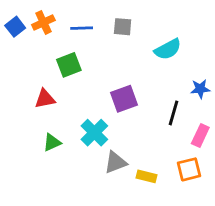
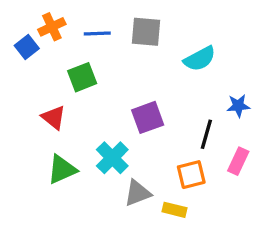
blue square: (15, 27) -> (27, 47), moved
gray square: (123, 27) -> (146, 32), size x1.4
red triangle: (45, 99) -> (54, 117), turned 50
green triangle: (52, 143) -> (62, 170), size x1.4
orange square: (189, 169) -> (191, 175), moved

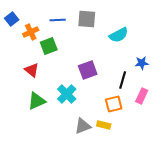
orange cross: (52, 27) -> (31, 32), moved
blue square: (27, 47) -> (12, 19), moved
gray triangle: (138, 193) -> (83, 126), moved

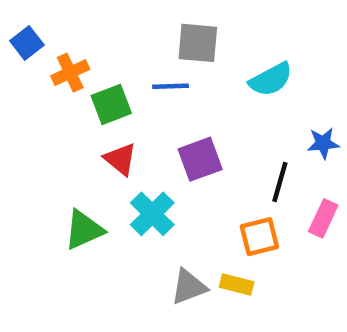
blue line: (58, 20) -> (170, 86), moved
red triangle: (32, 70) -> (120, 159), moved

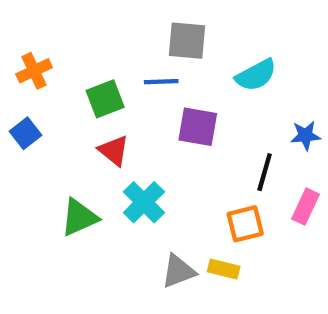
blue square: (27, 43) -> (25, 133), moved
orange cross: (70, 73) -> (34, 71), moved
purple square: (200, 159) -> (198, 127), moved, turned 30

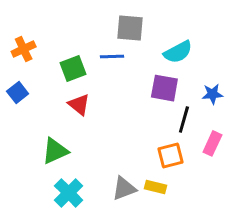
purple square: (198, 127) -> (164, 88), moved
cyan cross: (144, 202) -> (69, 193), moved

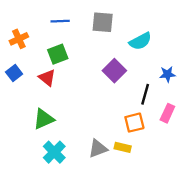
blue line: (112, 57) -> (60, 21), moved
purple square: (164, 88) -> (114, 71), moved, turned 35
red triangle: (79, 105) -> (47, 78), moved

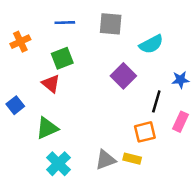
blue square: (14, 73) -> (15, 105), moved

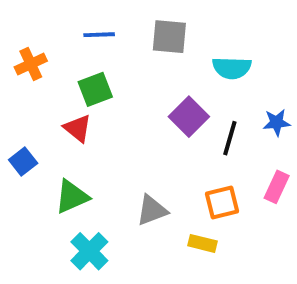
cyan semicircle: (151, 44) -> (232, 68), turned 30
black line: (156, 101) -> (230, 138), moved
gray triangle: (105, 160) -> (152, 210), moved

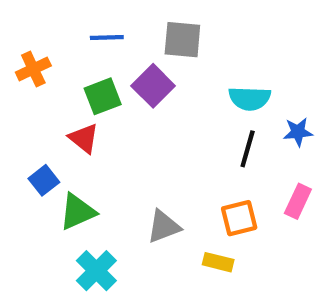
cyan semicircle: (232, 68) -> (250, 98), moved
purple square: (189, 117) -> (153, 86), moved
blue square: (23, 162) -> (44, 180), moved

